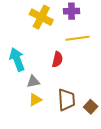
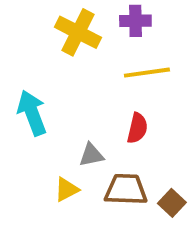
red semicircle: (57, 59) -> (137, 128), moved
gray triangle: (33, 82) -> (91, 155), moved
brown trapezoid: (66, 100) -> (126, 189), turned -85

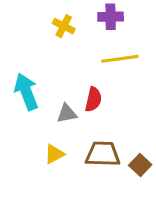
yellow cross: (78, 32) -> (64, 26), size x0.6
red semicircle: (137, 128) -> (93, 99), moved
gray triangle: (91, 155) -> (67, 113), moved

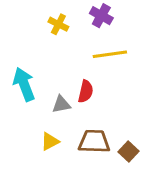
purple cross: (111, 17) -> (101, 16), turned 30

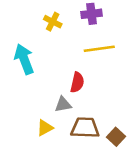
purple cross: (101, 16) -> (91, 14), turned -36
cyan arrow: (24, 84) -> (24, 59), moved
gray triangle: (61, 104) -> (63, 104), moved

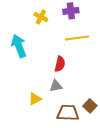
gray triangle: (63, 104) -> (56, 86), moved
brown trapezoid: (85, 128) -> (68, 113), moved

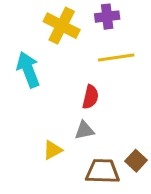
yellow cross: (41, 17) -> (62, 26), size x1.6

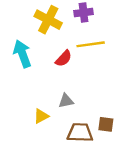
red semicircle: (90, 97) -> (64, 58), moved, turned 30
brown square: (136, 161) -> (106, 124), turned -35

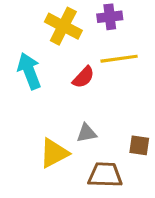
yellow triangle: (41, 116) -> (54, 153), size x1.5
brown square: (106, 124) -> (139, 145), moved

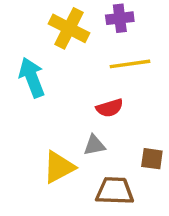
red semicircle: (83, 77) -> (110, 108), moved, turned 30

